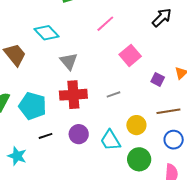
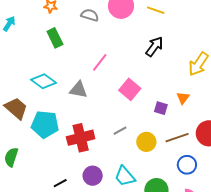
gray triangle: (69, 61) -> (79, 90), moved, turned -30
cyan pentagon: (33, 106) -> (45, 124), moved
yellow circle: (136, 125) -> (146, 142), moved

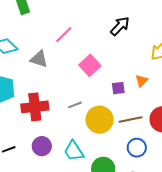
purple square: (161, 108) -> (118, 88), turned -32
yellow circle: (146, 142) -> (99, 120), size x1.4

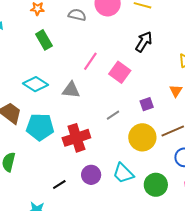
pink square: (90, 65) -> (120, 72), moved
purple square: (118, 88) -> (147, 104), moved
gray line: (75, 105) -> (113, 115), moved

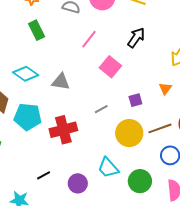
pink line: (90, 61) -> (89, 39), moved
purple circle: (91, 175) -> (78, 183), moved

